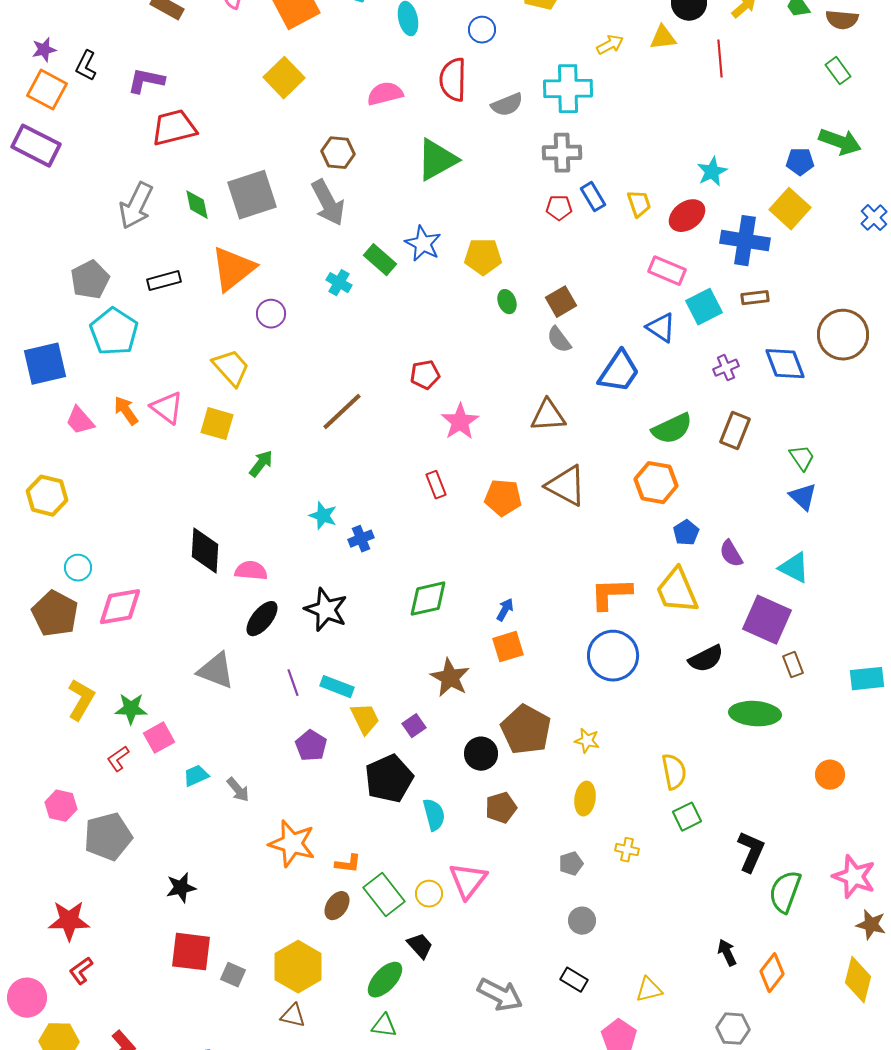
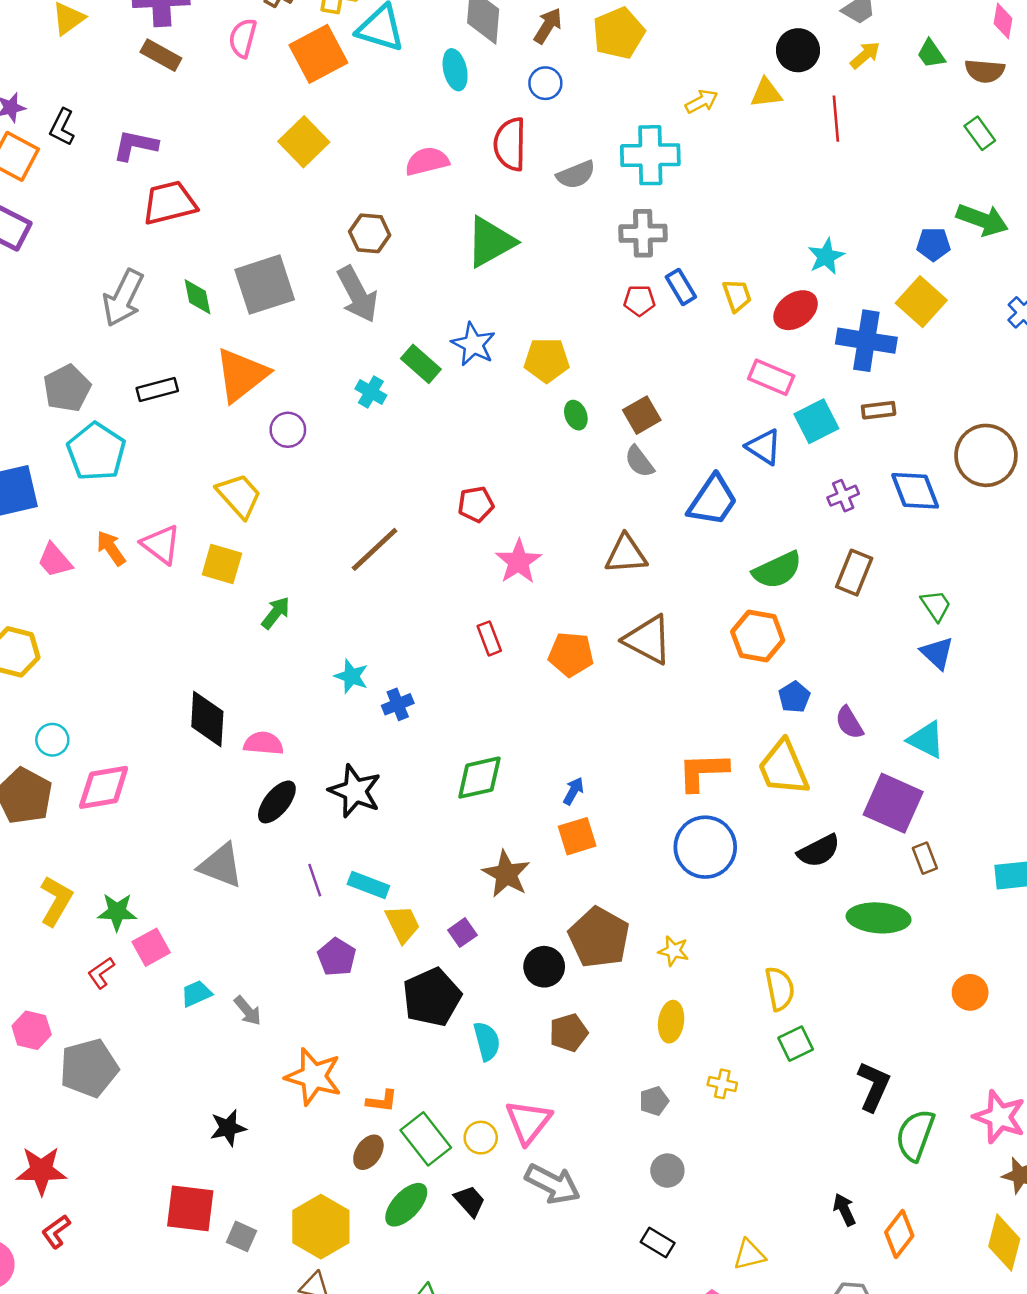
black star: (181, 888) -> (228, 1128), moved
green ellipse: (385, 980) -> (406, 1205), moved
gray arrow: (500, 995) -> (553, 1184), moved

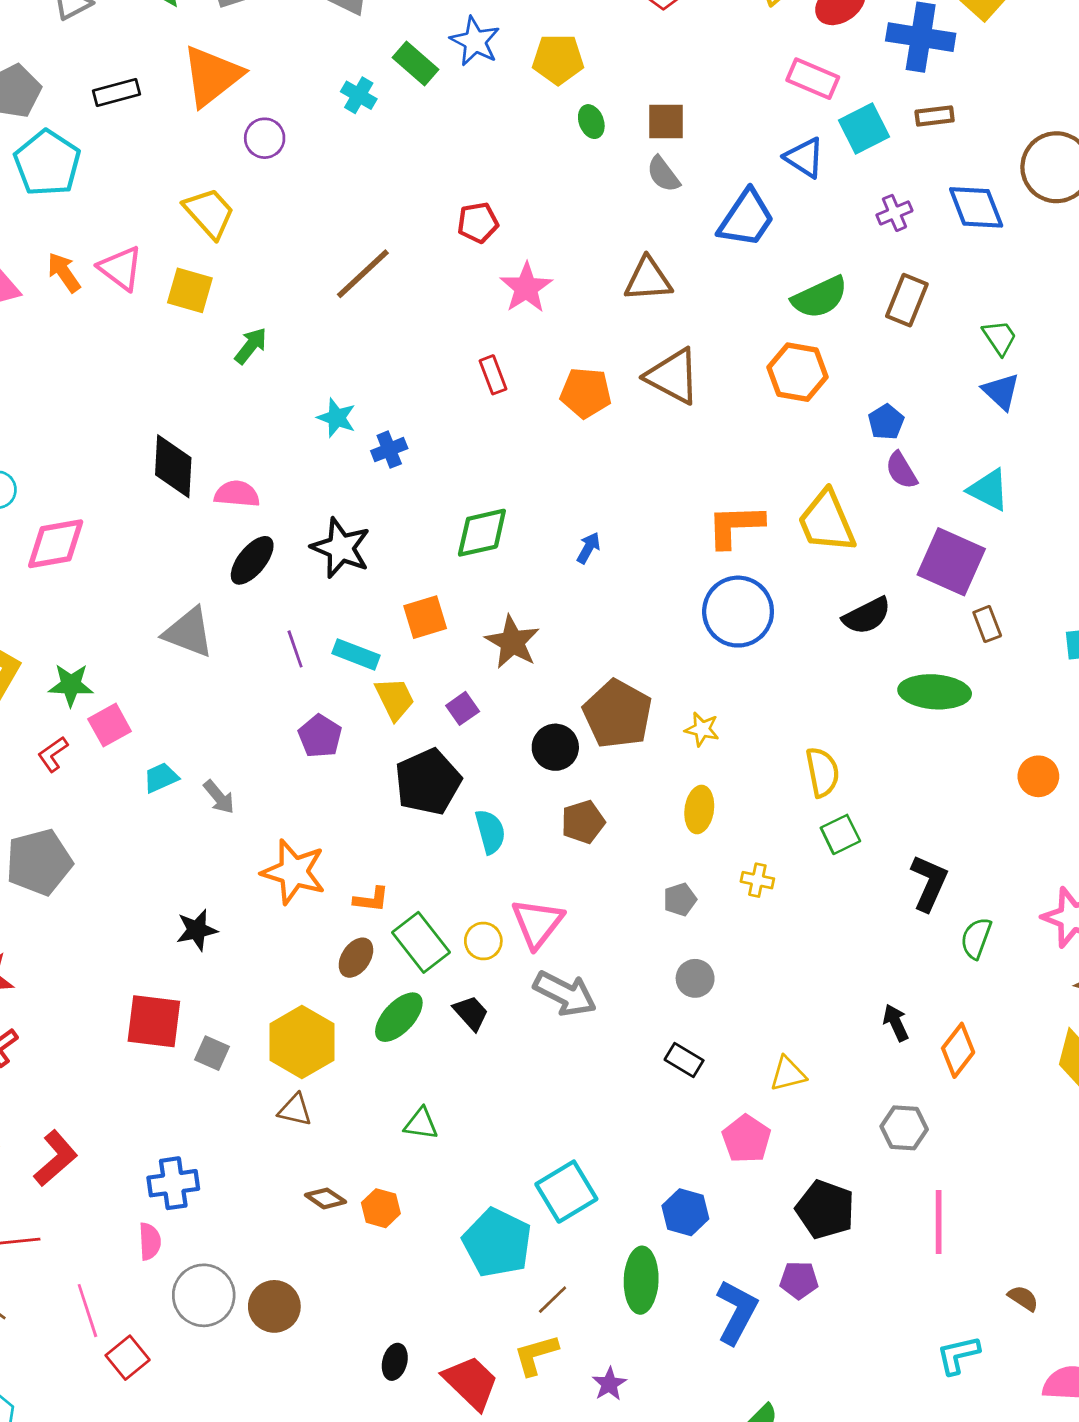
brown square: (642, 415) -> (666, 122), turned 30
blue pentagon: (794, 697) -> (886, 422), moved
orange square: (577, 836) -> (425, 617), moved
green semicircle: (915, 1135) -> (976, 938), size x0.7

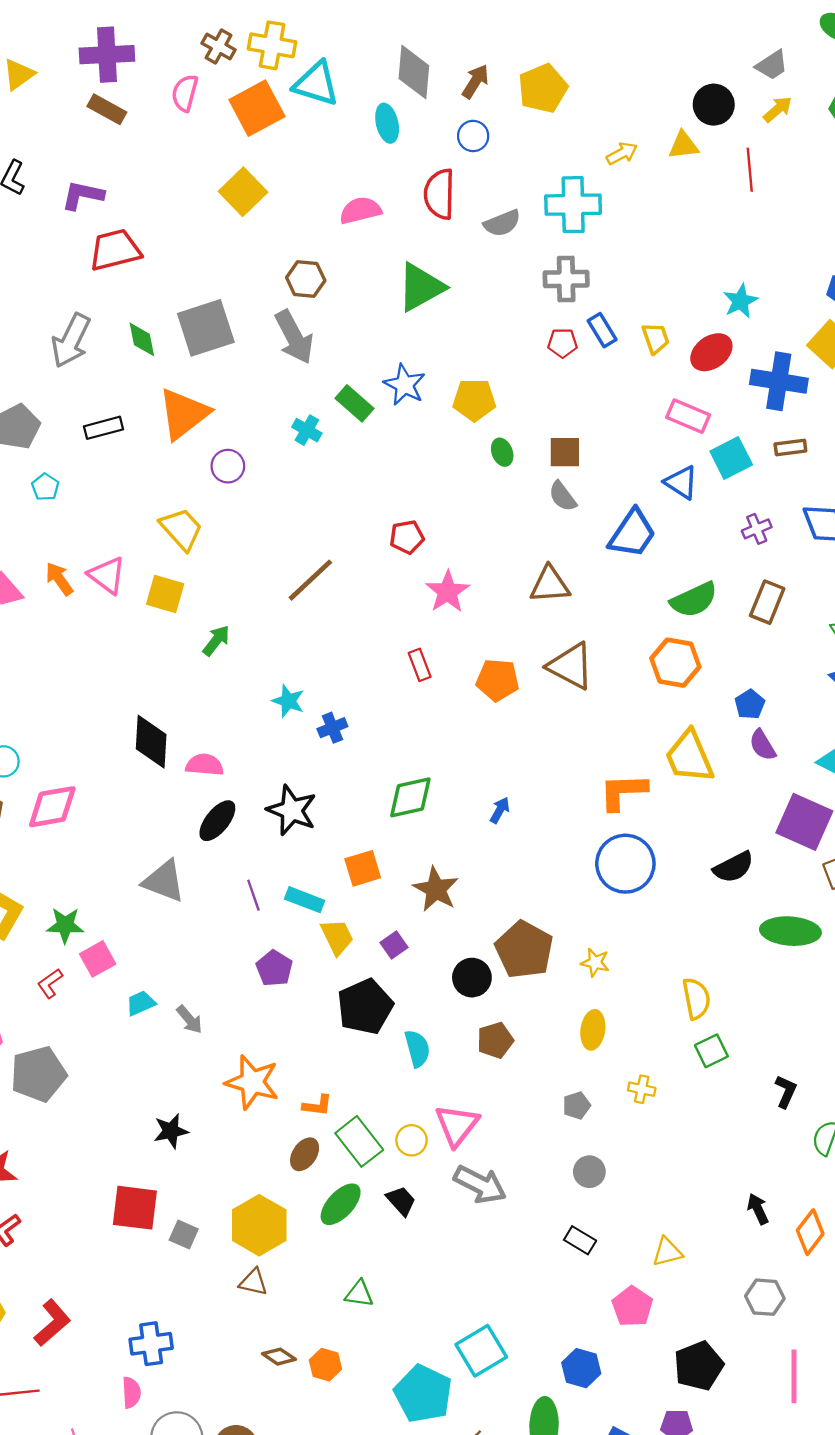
cyan pentagon: (47, 163) -> (45, 487), size x0.5
yellow trapezoid: (827, 522) -> (689, 757), moved
black L-shape: (929, 883) -> (786, 1091), size x0.7
black pentagon: (825, 1210) -> (699, 1366), turned 30

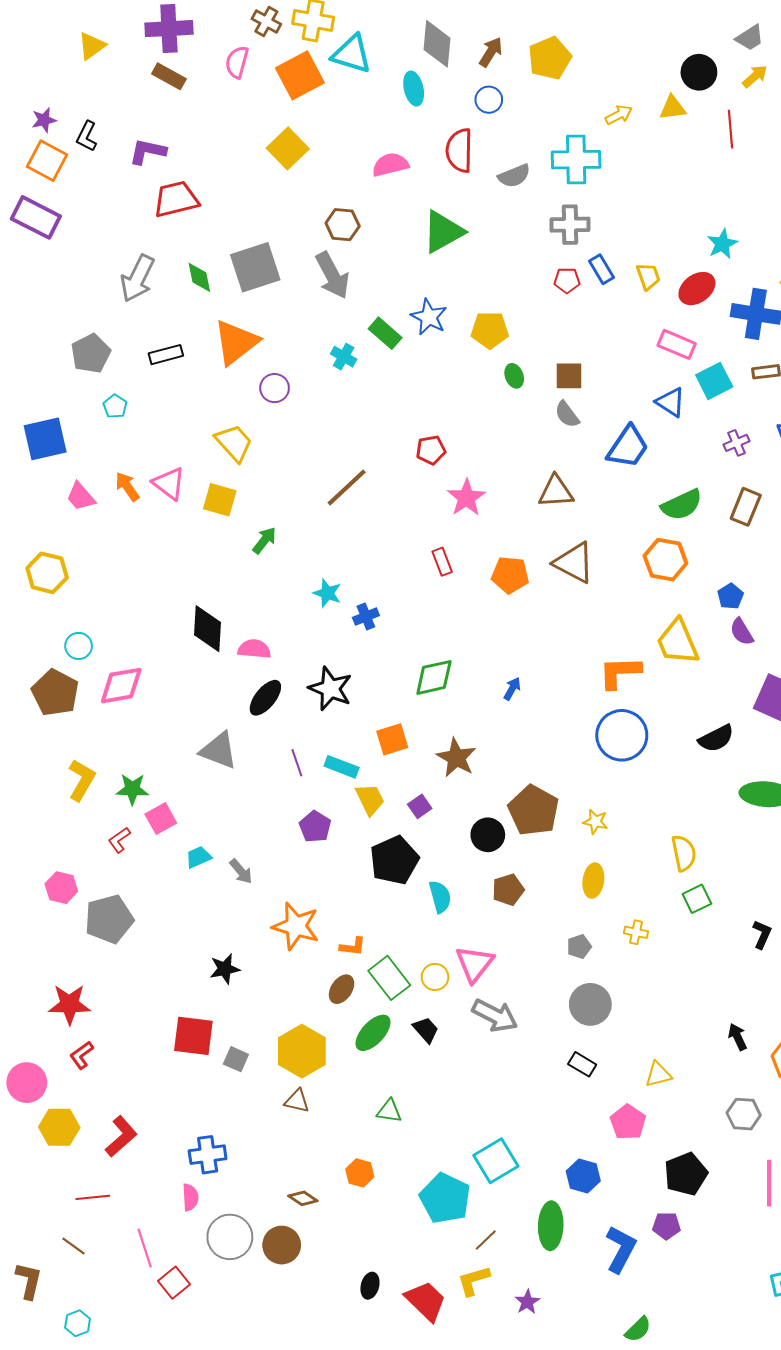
gray circle: (589, 1172) -> (590, 1004), size x1.5
brown diamond: (279, 1357) -> (303, 1198), moved

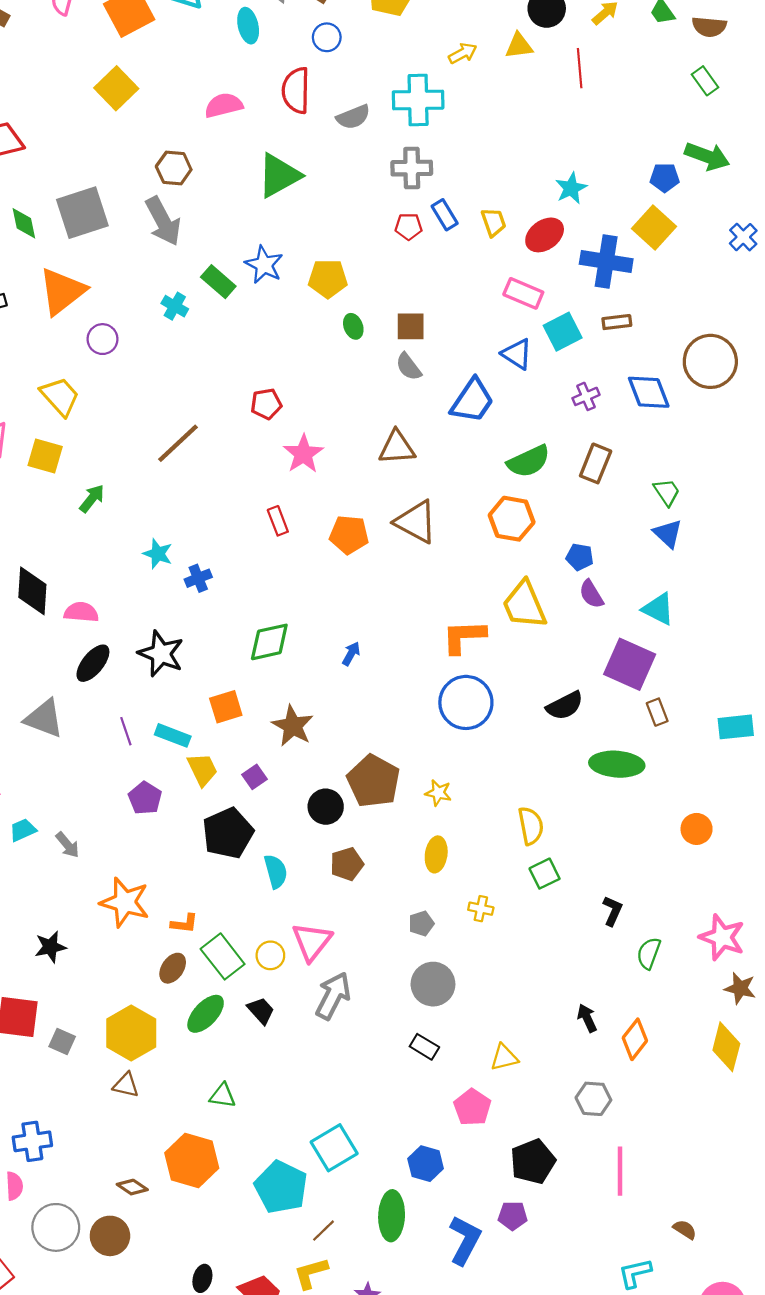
blue pentagon: (730, 596) -> (580, 557), turned -30
gray arrow: (495, 1016) -> (333, 996), turned -90
orange hexagon: (360, 1173) -> (192, 1160), size x1.8

